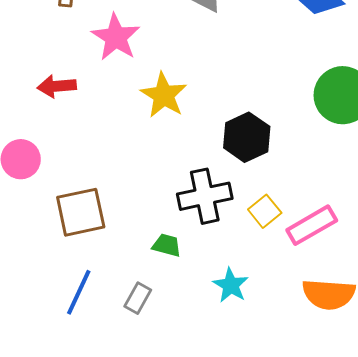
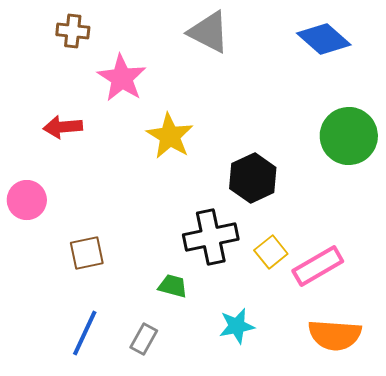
brown square: (81, 212) -> (87, 253), size x0.7
cyan star: (231, 285) -> (237, 326), turned 30

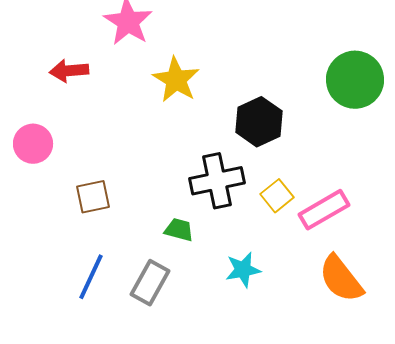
orange semicircle: (335, 335) -> (341, 279), turned 48
gray rectangle: (144, 339) -> (150, 283), size x1.4

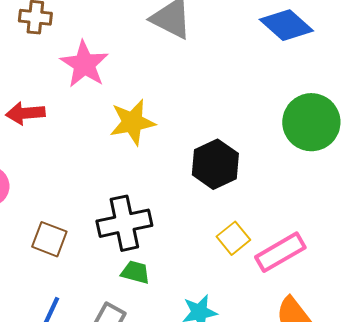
yellow star: (176, 80) -> (132, 122), turned 30
black cross: (217, 181) -> (124, 223), moved
brown square: (93, 197) -> (49, 239), turned 33

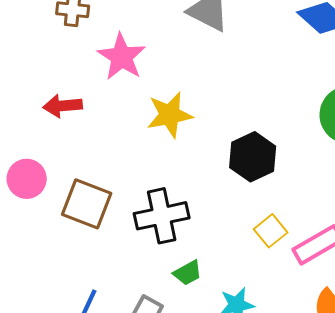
brown square: (49, 239) -> (87, 204), moved, size x1.4
green trapezoid: (135, 272) -> (188, 273), moved, turned 136

